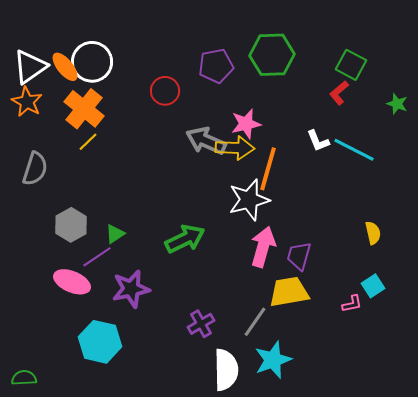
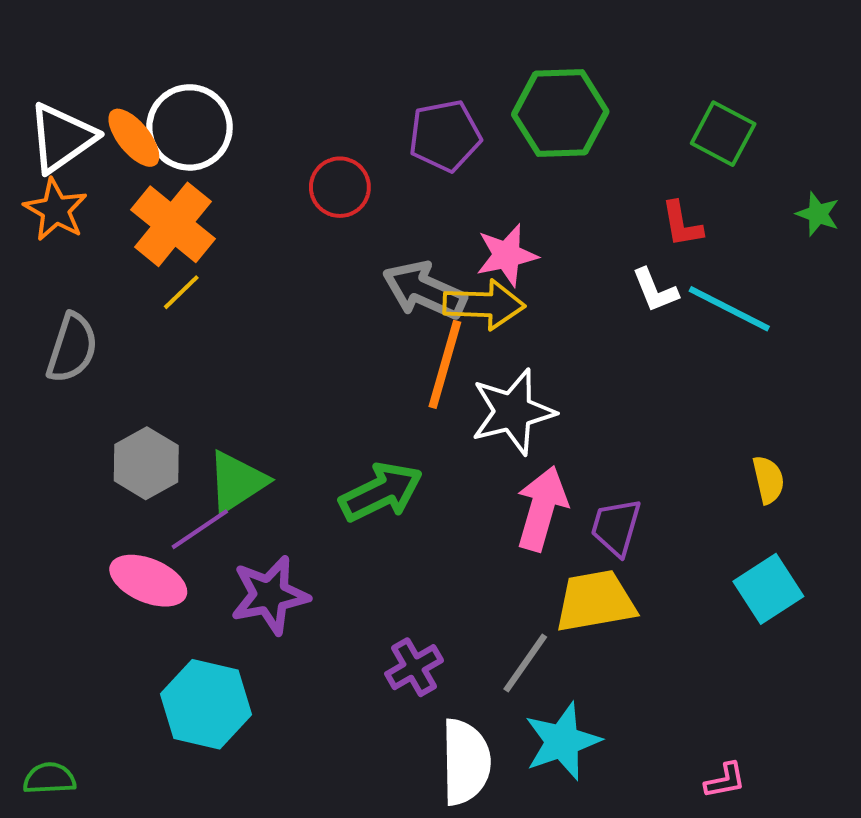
red L-shape: (339, 93) -> (682, 224), moved, turned -60
orange line: (268, 169) -> (445, 364), moved
green triangle: (115, 234) -> (237, 482), size x1.6
cyan square: (373, 286) -> (768, 589), size x1.4
pink L-shape: (352, 304) -> (725, 780), moved

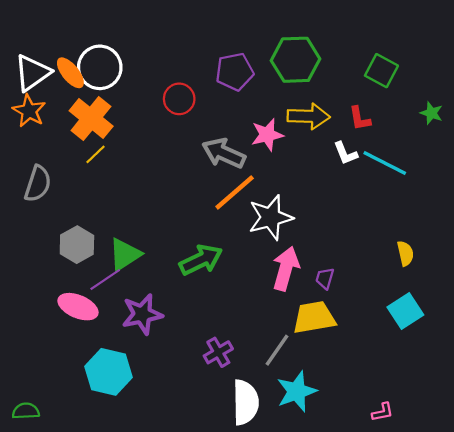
yellow arrow: (484, 305) -> (309, 116), moved
orange line: (445, 364) -> (235, 192), turned 33
purple trapezoid: (616, 527) -> (325, 278), size x0.7

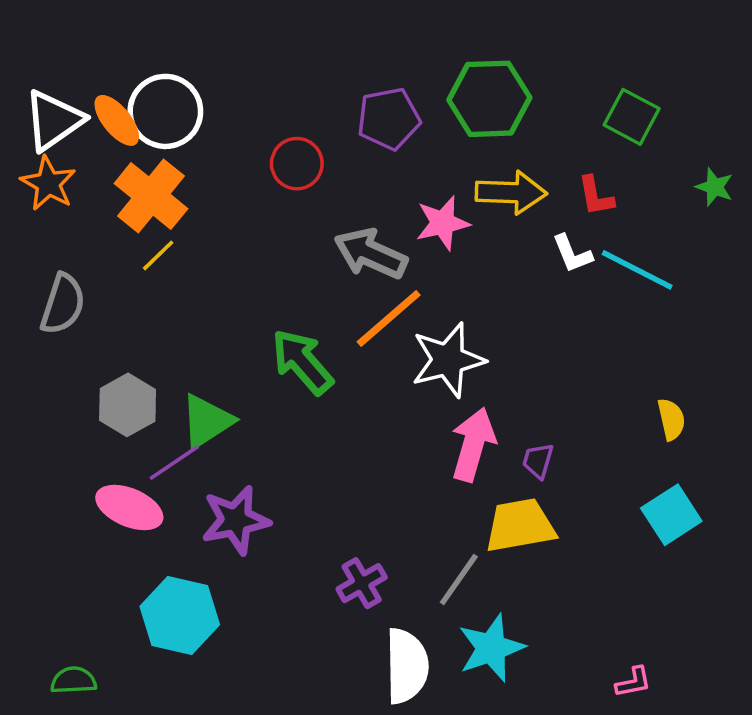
green arrow: (201, 260) -> (302, 362), moved, turned -105
green semicircle: (26, 411) -> (74, 680), moved

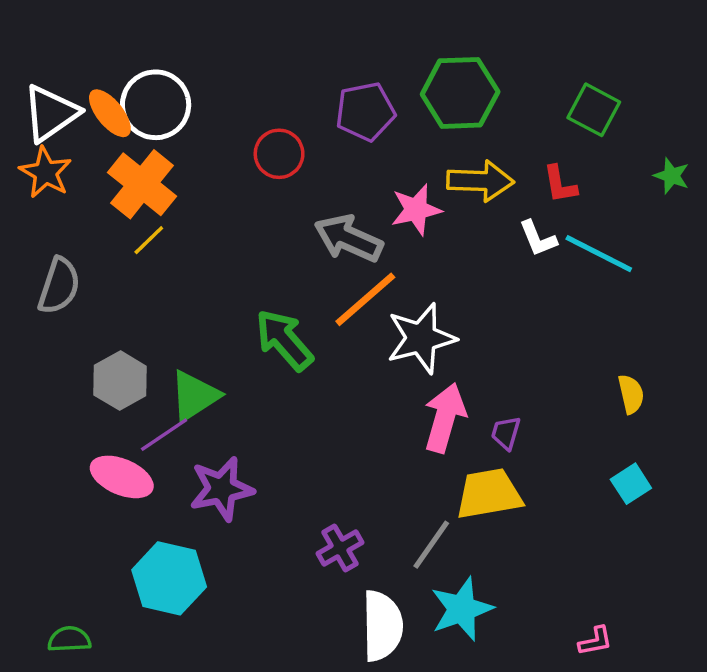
cyan square: (671, 515) -> (631, 484), size x0.7

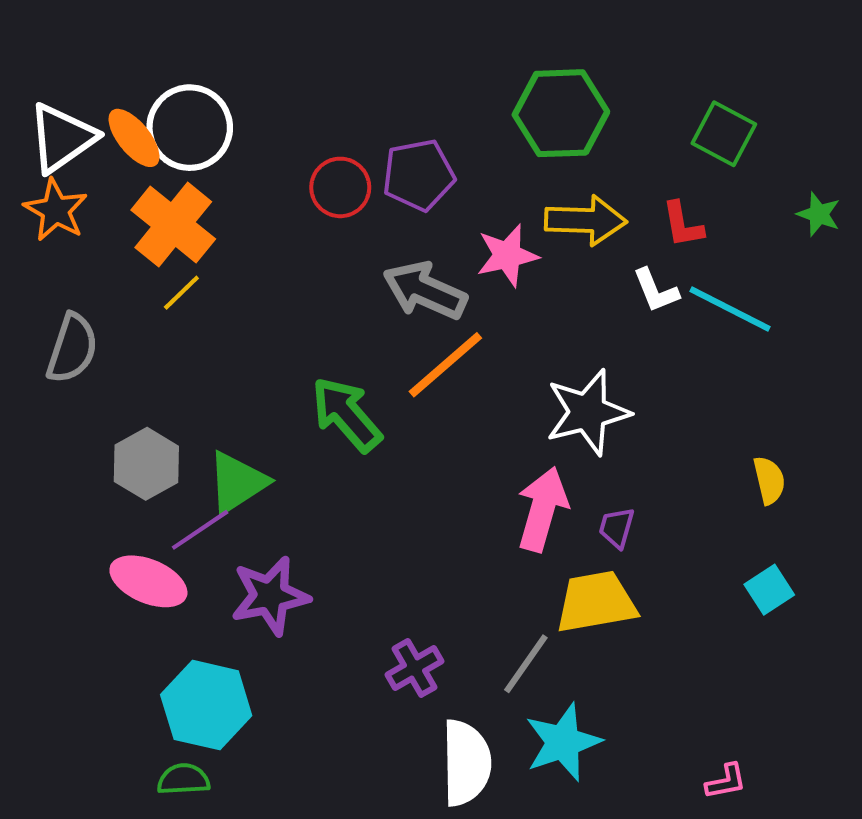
purple pentagon: (365, 112) -> (419, 175), moved
white star: (421, 338) -> (588, 412), moved
green semicircle: (69, 639) -> (184, 779), moved

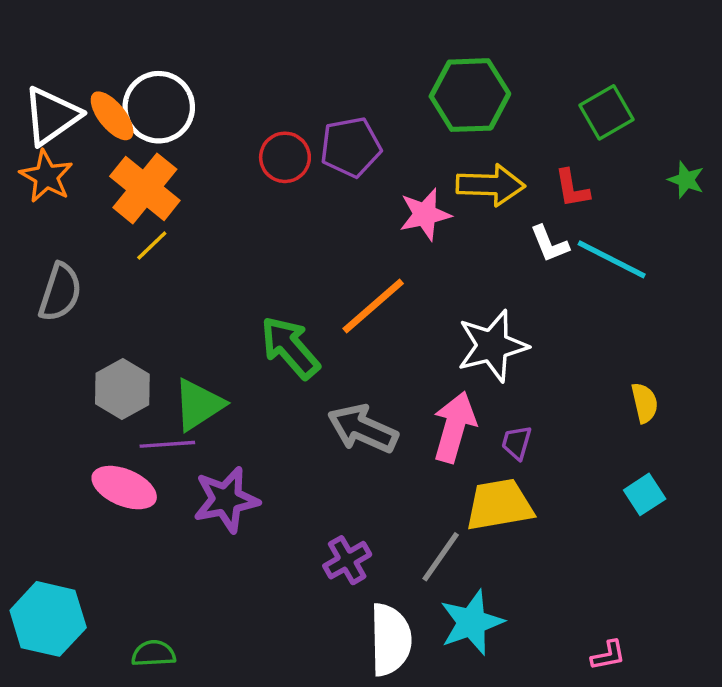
green square: (724, 134) -> (607, 112), turned 32
gray arrow: (425, 291) -> (363, 429), moved
purple line: (200, 530) -> (167, 444), turned 30
cyan hexagon: (206, 705) -> (48, 619), moved

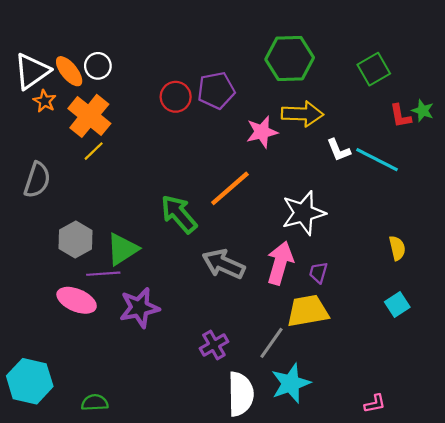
white circle: (159, 107) -> (98, 66), size x0.6
orange star: (46, 176) -> (45, 101), moved, size x0.7
red L-shape: (572, 188) -> (400, 116), moved

